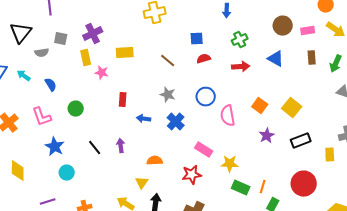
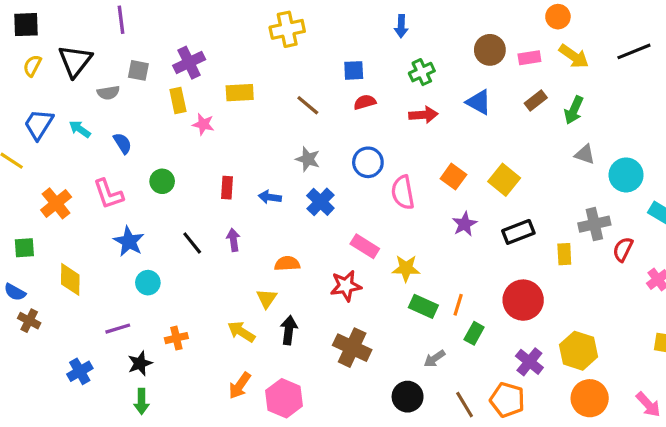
brown rectangle: (312, 58) -> (536, 101), turned 56
red rectangle: (123, 100) -> (227, 188), moved

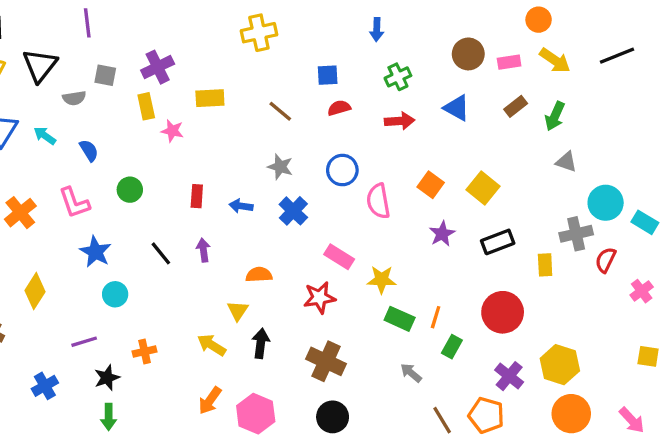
cyan circle: (626, 175) -> (606, 203), moved
yellow diamond: (70, 279) -> (35, 291), turned 32
gray arrow: (434, 359) -> (411, 373), turned 75
black circle: (408, 397) -> (333, 417), moved

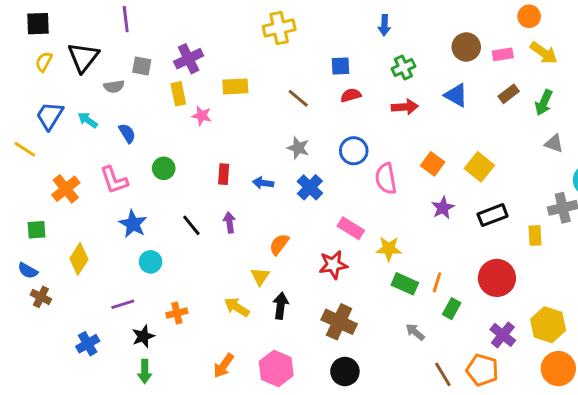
orange semicircle: (259, 275) -> (279, 244), turned -50
orange arrow: (210, 401) -> (224, 366), moved

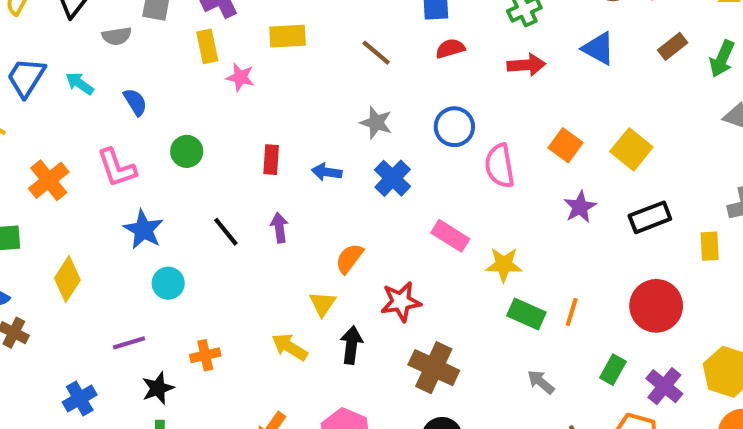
red star: (333, 265) -> (401, 302), moved
green rectangle: (452, 309) -> (613, 370), moved

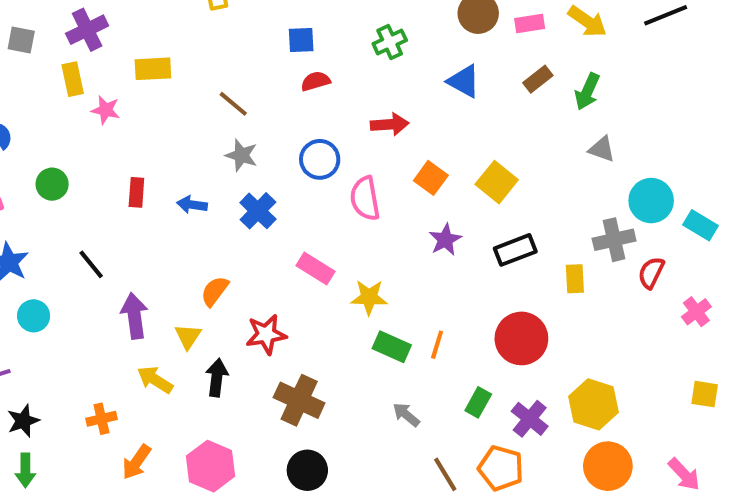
brown line: (376, 53) -> (233, 104), moved
red arrow: (526, 65) -> (390, 124), moved
purple arrow: (279, 228) -> (134, 316), moved, size x1.5
orange cross: (205, 355) -> (101, 419), moved

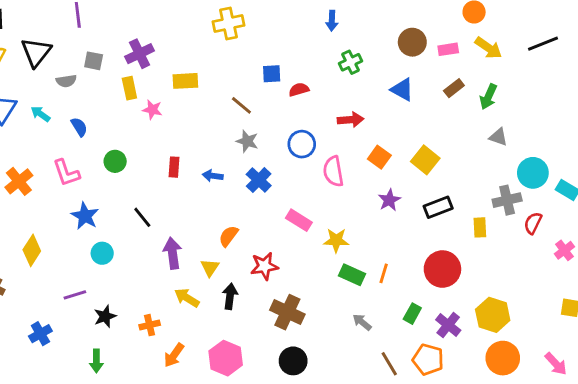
blue square: (301, 40) -> (272, 74), moved
black star: (23, 421) -> (105, 316), moved

